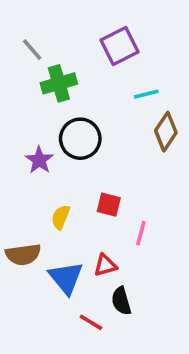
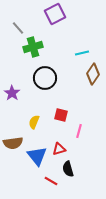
purple square: (119, 46) -> (55, 14), moved
purple star: (39, 160) -> (12, 93), moved

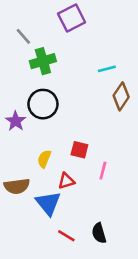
black circle: (45, 78) -> (43, 104), moved
red triangle: (59, 149) -> (66, 181), moved
black semicircle: (68, 169) -> (99, 233), moved

